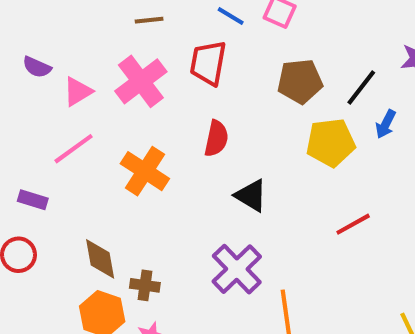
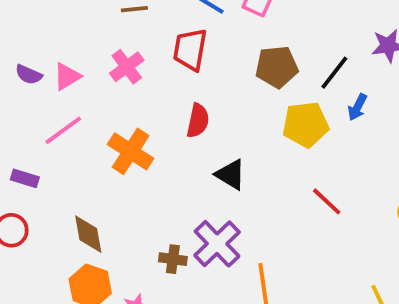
purple semicircle: (37, 67) -> (29, 75), moved
pink cross: (141, 81) -> (127, 67), size x0.7
red line: (353, 224) -> (327, 201), turned 72
brown cross: (145, 285) -> (173, 259), moved

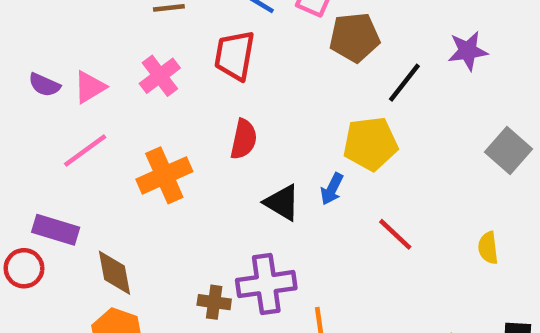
brown pentagon: (277, 67) -> (355, 37), moved
blue arrow: (357, 107) -> (332, 189), moved
orange cross: (131, 151) -> (164, 175), turned 33
purple rectangle: (25, 178) -> (56, 230), moved, size x1.4
purple cross: (217, 244) -> (266, 284), turned 36

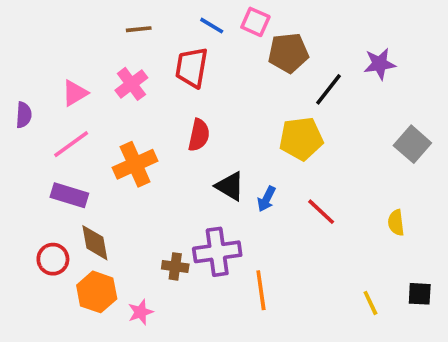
purple semicircle: (44, 85) -> (24, 115), moved, turned -110
blue arrow: (332, 189) -> (266, 199), moved
purple rectangle: (56, 230) -> (69, 195), moved
red circle: (24, 268) -> (53, 259), moved

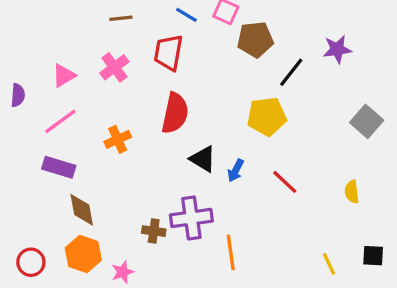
red semicircle: (199, 135) -> (175, 113), size x1.4
orange cross: (135, 164) -> (118, 139), size x0.7
red circle: (53, 259) -> (31, 262), moved

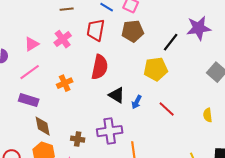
brown pentagon: (255, 39) -> (133, 31), moved
purple star: (337, 49) -> (199, 28), size x1.4
brown cross: (154, 231) -> (78, 139), moved

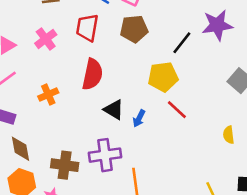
red line: (167, 109) -> (177, 110), moved
brown cross: (78, 139) -> (65, 165), size x1.5

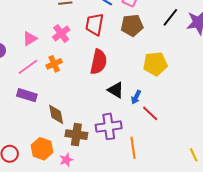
black line: (182, 43) -> (170, 17), moved
orange cross: (48, 94) -> (54, 64), moved
red line: (177, 110) -> (150, 113), moved
brown diamond: (20, 149) -> (56, 114), moved

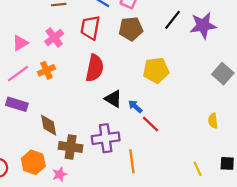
blue arrow: (136, 97) -> (135, 106), turned 104

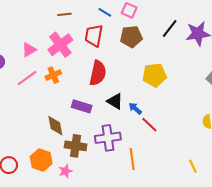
pink cross: (54, 37) -> (60, 45), size x1.4
purple rectangle: (17, 104) -> (82, 106), moved

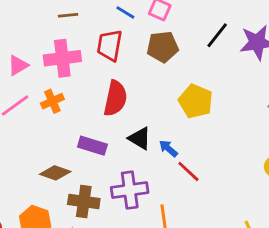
pink cross: (60, 45) -> (62, 58), turned 30
yellow pentagon: (154, 75) -> (196, 101), turned 30
brown diamond: (55, 126) -> (55, 173), turned -60

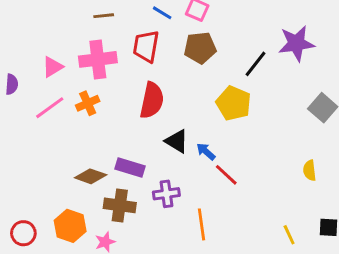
black line: (217, 35) -> (256, 64), moved
purple rectangle: (92, 146) -> (130, 168), moved
purple cross: (130, 190) -> (166, 194), size x0.7

